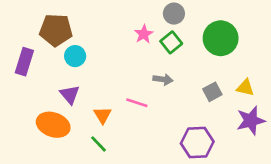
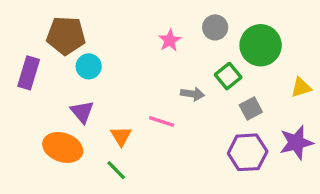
gray circle: (174, 14) -> (215, 27), moved
green square: (171, 42) -> (228, 76), moved
yellow triangle: (245, 88) -> (301, 87), moved, turned -30
purple hexagon: (197, 143) -> (248, 152), moved

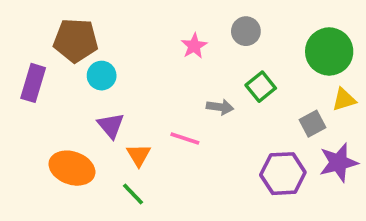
green circle: (261, 45) -> (329, 51), moved
gray square: (251, 109) -> (313, 124), moved
purple triangle: (82, 112) -> (111, 126), moved

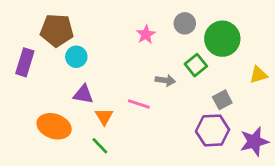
green circle: (329, 51) -> (222, 39), moved
gray square: (313, 124) -> (222, 100), moved
purple triangle: (111, 126) -> (83, 94), turned -40
purple star: (338, 163) -> (254, 142), moved

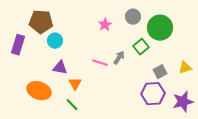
yellow triangle: (258, 75) -> (185, 68), moved
gray arrow: (165, 80) -> (119, 58), turned -64
pink line: (139, 104) -> (100, 63), moved

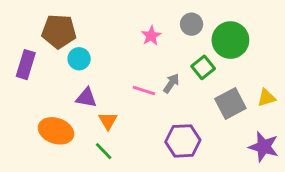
gray square: (160, 72) -> (230, 103), size x1.5
purple hexagon: (153, 94) -> (183, 141), moved
purple star: (183, 102) -> (264, 147), turned 30

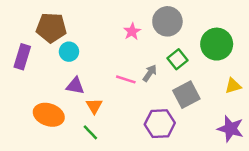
gray circle: (192, 24) -> (167, 21), size x1.5
green circle: (230, 40) -> (217, 44), moved
gray square: (230, 103) -> (186, 95), moved

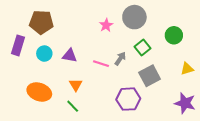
green circle: (217, 44) -> (174, 35), size x0.7
cyan circle: (69, 52) -> (44, 54), moved
purple triangle: (75, 86) -> (70, 56), moved

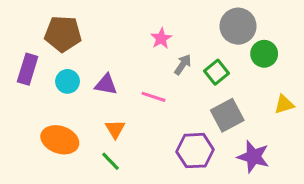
gray circle: (134, 17) -> (238, 26), moved
gray arrow: (120, 59) -> (183, 65), moved
purple star: (185, 103) -> (253, 157), moved

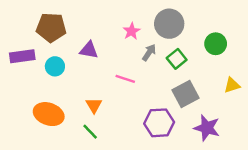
gray circle: (238, 26) -> (169, 24), moved
purple rectangle: (28, 69) -> (22, 56), turned 65
purple triangle: (106, 84) -> (89, 50), moved

